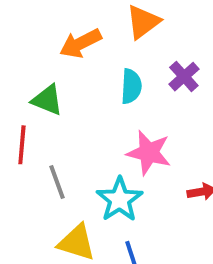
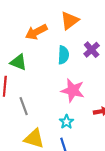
cyan star: (120, 200) -> (66, 122), moved, size x0.6

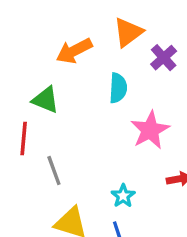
purple cross: (92, 50) -> (164, 58), moved
pink star: (73, 90) -> (150, 130), moved, turned 30

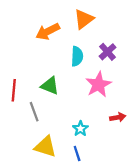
purple cross: (164, 58) -> (108, 52), moved
green triangle: (46, 100) -> (50, 86), moved

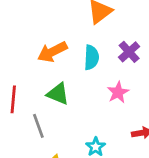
orange arrow: (48, 31) -> (52, 52), moved
pink star: (98, 85) -> (118, 92), size x0.7

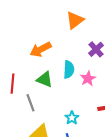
cyan semicircle: (91, 57) -> (69, 69), moved

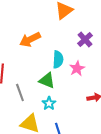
green triangle: (45, 80) -> (47, 80), moved
cyan star: (72, 118) -> (49, 103), moved

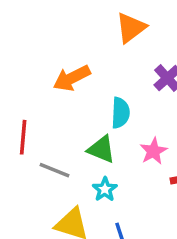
pink star: (77, 68) -> (153, 151), moved
gray line: (20, 92) -> (54, 170), turned -48

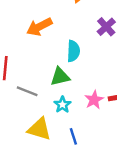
green triangle: (101, 149) -> (60, 77), turned -35
pink star: (153, 151) -> (94, 100), moved

